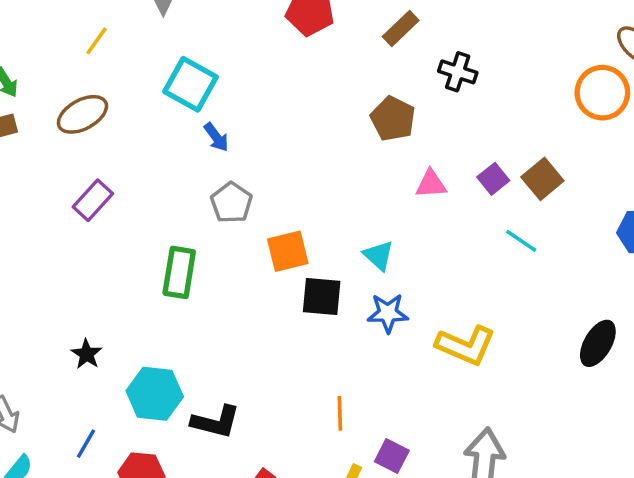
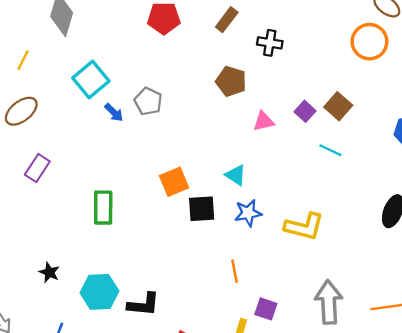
cyan square: (191, 84) -> (91, 79), turned 30
gray pentagon: (231, 203) -> (148, 101), moved
orange line: (340, 413) -> (235, 271), moved

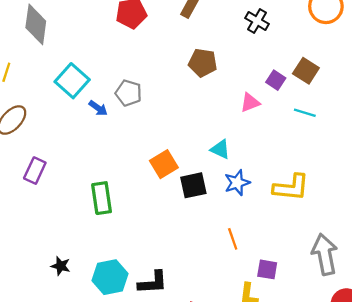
black cross: (270, 43) -> (257, 21), moved, turned 30
pink triangle: (264, 121) -> (250, 103), moved

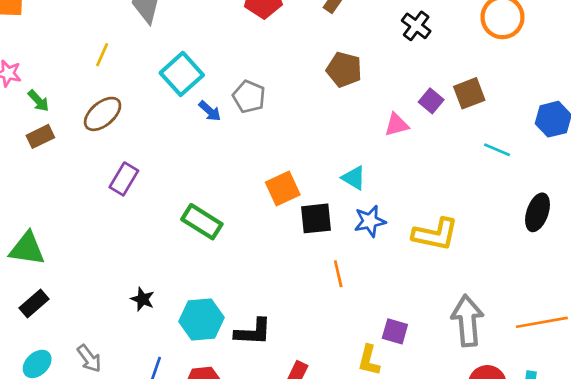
brown square: (306, 71) -> (469, 93), turned 30
cyan line: (305, 113) -> (497, 150), moved
green rectangle: (102, 198) -> (202, 222), turned -56
orange line: (233, 239) -> (338, 274), moved

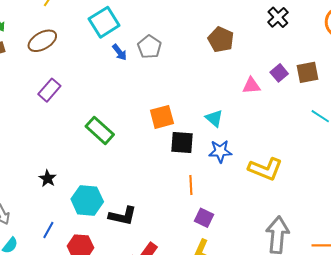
purple square: (395, 331) -> (204, 218), moved

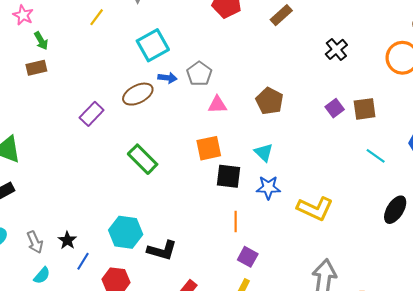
brown pentagon: (221, 40) -> (270, 101), moved
brown ellipse: (42, 41) -> (138, 94), moved
blue arrow: (120, 52) -> (167, 78), turned -48
pink triangle: (251, 86) -> (217, 105), moved
black star: (48, 178) -> (67, 240), moved

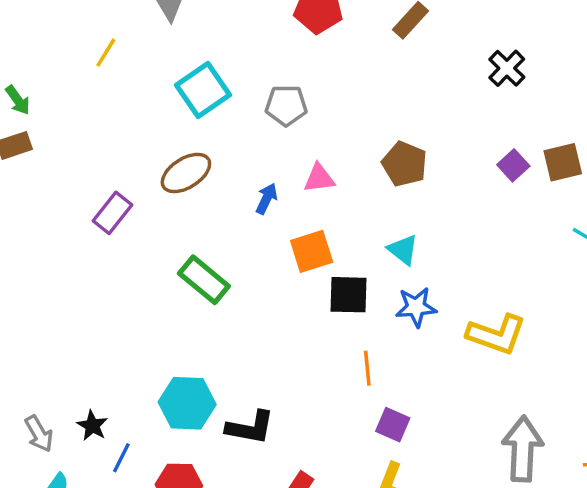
gray pentagon: (199, 74) -> (286, 105), moved, turned -30
blue arrow: (167, 78) -> (266, 199), moved, turned -66

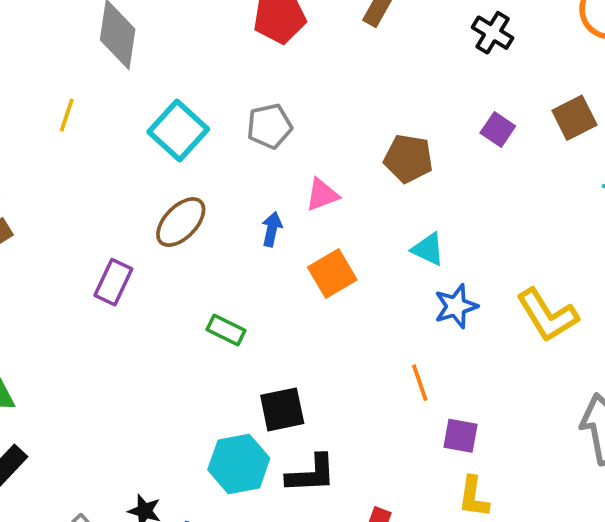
purple square: (513, 165) -> (498, 130), moved
green rectangle: (204, 280) -> (226, 330), size x0.7
black square: (349, 295) -> (282, 409), moved
yellow L-shape: (496, 334) -> (547, 315), turned 52

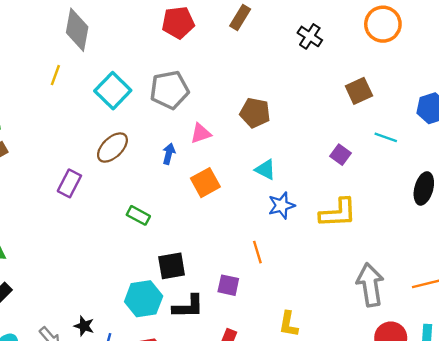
yellow line: (67, 115) -> (55, 75), moved
gray pentagon: (269, 126) -> (169, 90), size x1.4
purple square: (498, 130) -> (340, 155), moved
yellow L-shape: (547, 315) -> (338, 213), turned -63
purple square: (460, 436) -> (228, 285), moved

